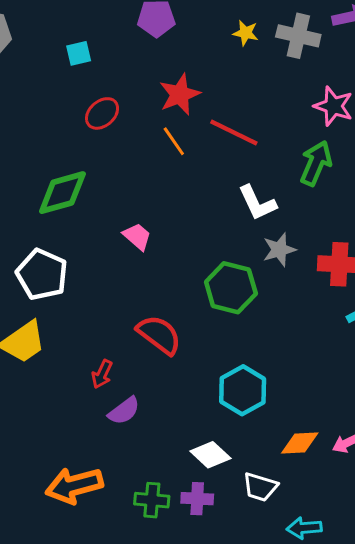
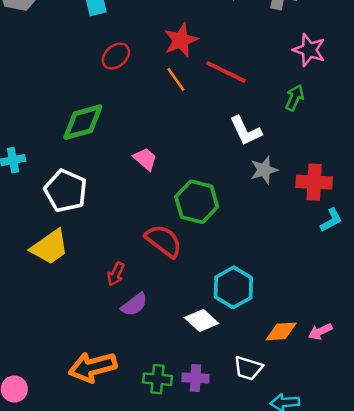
green arrow: (316, 163) -> (295, 98), size x0.7
green hexagon: (231, 288) -> (197, 202), moved
white diamond: (210, 455) -> (202, 320), moved

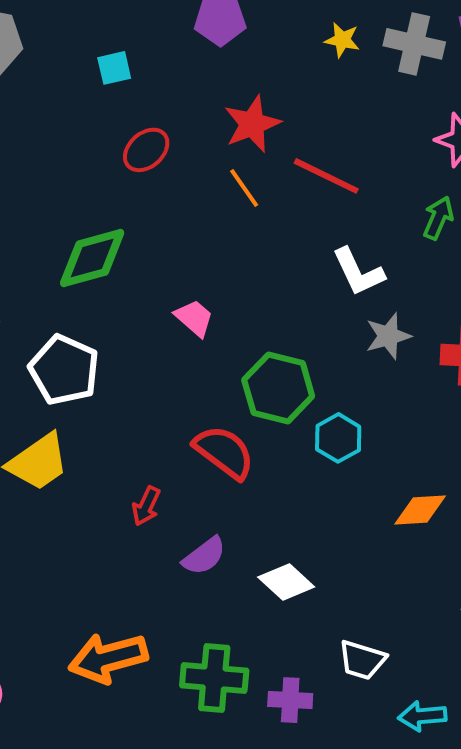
cyan hexagon: (233, 287) -> (338, 438), moved, size x0.7
purple semicircle: (134, 305) -> (204, 556), moved
orange diamond: (281, 331) -> (420, 510), moved
purple cross: (195, 378) -> (290, 700), moved
green cross: (157, 379) -> (214, 678), size x1.4

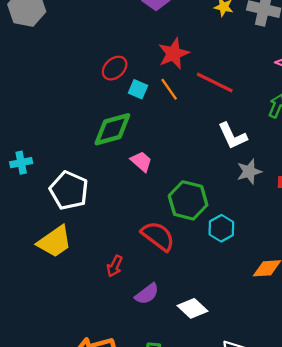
cyan square: (114, 68) -> (138, 89), moved, turned 36
green diamond: (92, 258) -> (112, 129), moved

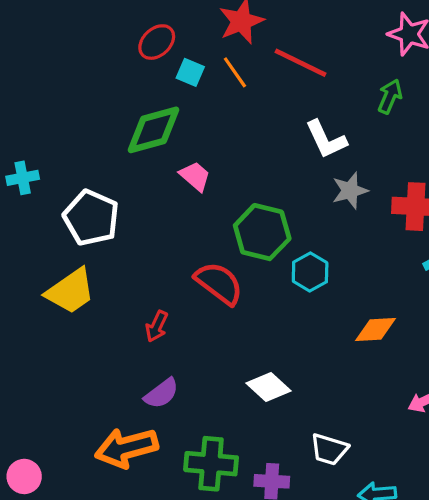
purple semicircle: (147, 294) -> (162, 393), moved

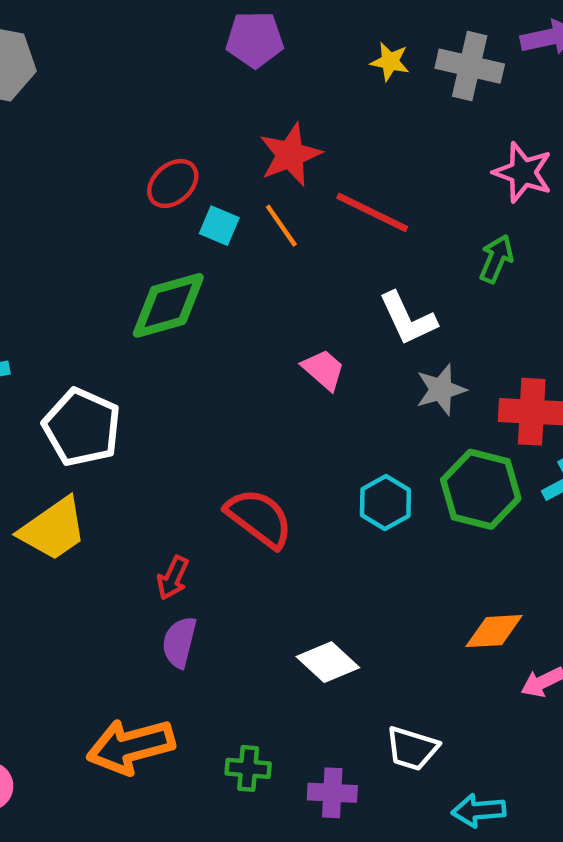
pink trapezoid: (195, 176) -> (323, 370), moved
green hexagon: (262, 232) -> (481, 489), moved
orange diamond: (376, 330) -> (494, 631), moved
purple semicircle: (162, 393) -> (179, 642), moved, turned 141
green cross: (211, 464) -> (248, 768), size x0.6

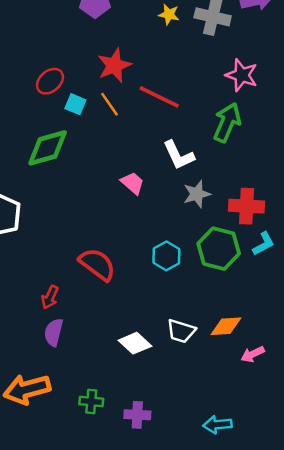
green arrow: (496, 259) -> (227, 122), size x1.5
white trapezoid: (412, 748) -> (181, 331), moved

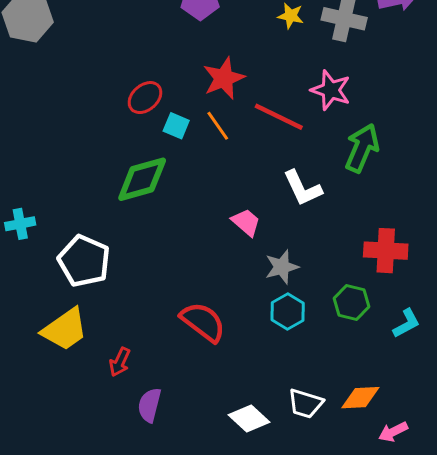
pink star: (242, 75) -> (331, 90), moved
gray star: (197, 194) -> (282, 267), moved
cyan L-shape: (264, 244) -> (406, 323), moved
green hexagon: (219, 249) -> (352, 303), size x0.7
red arrow: (50, 297) -> (120, 362), moved

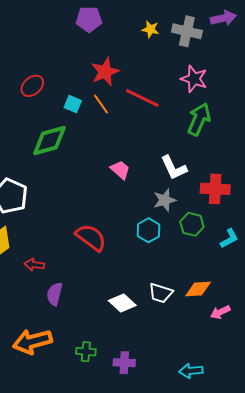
pink star: (331, 90) -> (194, 79), moved
red ellipse: (145, 98) -> (32, 86), moved
white L-shape: (302, 188) -> (174, 168), moved
gray star: (282, 267) -> (165, 200), moved
red arrow: (120, 362) -> (34, 265), turned 72

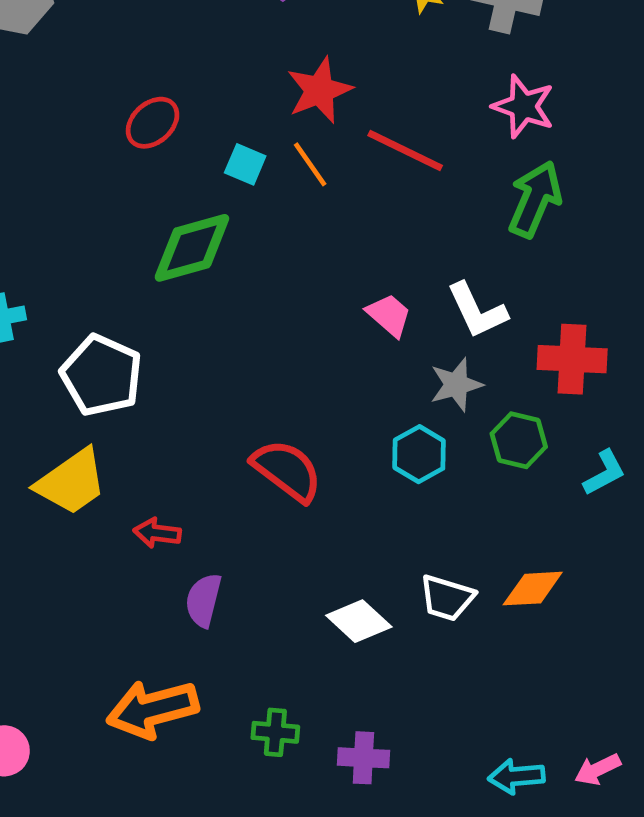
pink trapezoid: (120, 170) -> (389, 315), moved
pink arrow: (220, 312) -> (598, 769), moved

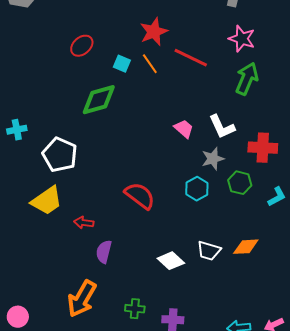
orange arrow: (153, 709) -> (82, 299), turned -45

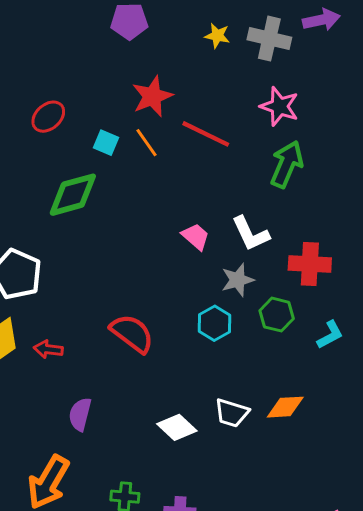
red arrow: (84, 223) -> (48, 349), moved

